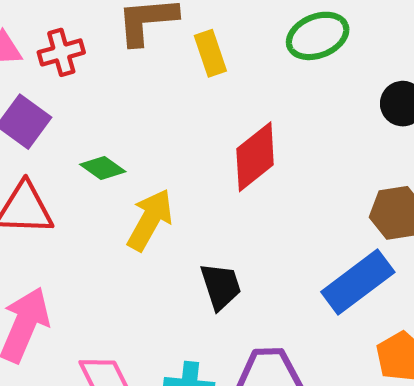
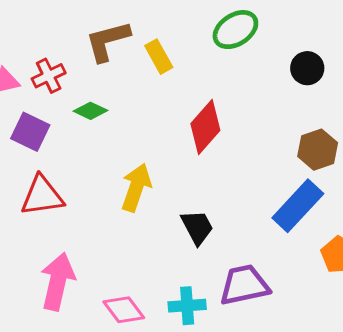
green diamond: (103, 168) -> (91, 111), moved

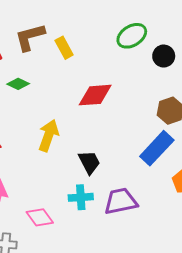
green ellipse: (235, 30) -> (132, 36), moved
red diamond: (205, 127) -> (95, 95), turned 44
cyan cross: (187, 306) -> (81, 197), moved

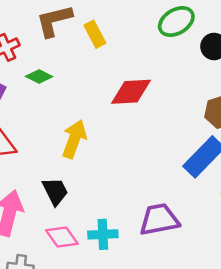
black trapezoid: (89, 162) -> (55, 191), moved
cyan cross: (81, 197) -> (103, 234), moved

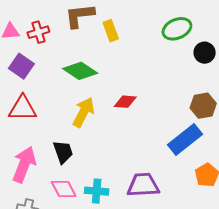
green diamond: (39, 76) -> (80, 71), moved, size x1.6
red diamond: (131, 92) -> (125, 102), moved, size x0.7

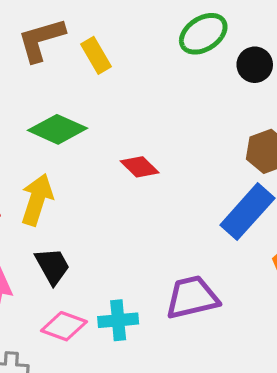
red diamond: (125, 102) -> (140, 167), turned 50
yellow arrow: (84, 112) -> (37, 200), moved
pink diamond: (64, 189) -> (64, 326), turned -32

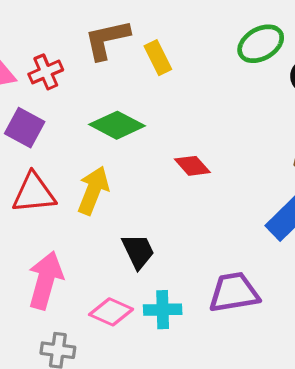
black trapezoid: (52, 266) -> (138, 251), moved

